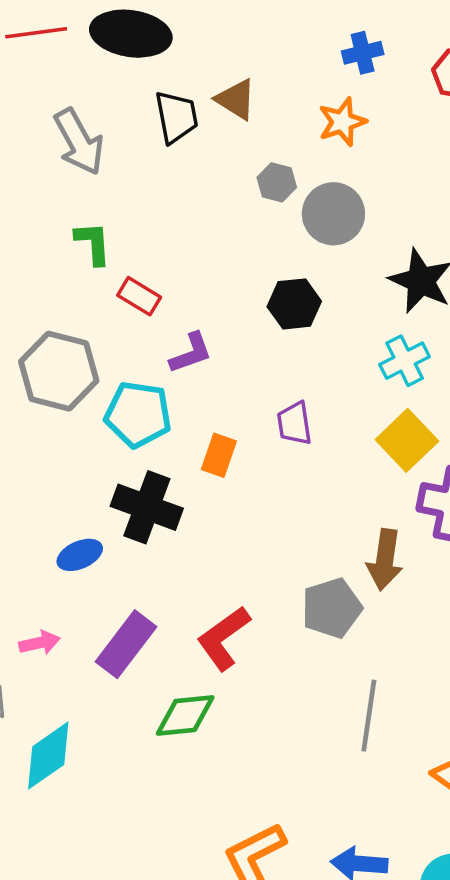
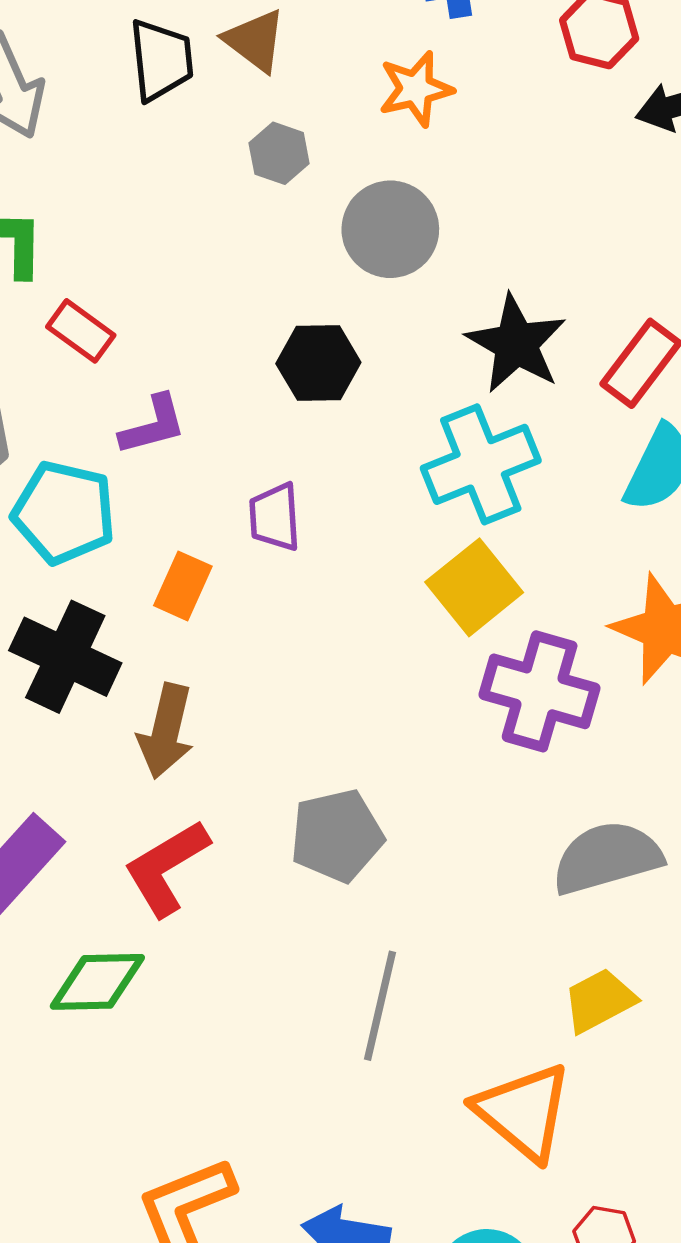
gray hexagon: (277, 182) -> (279, 153), moved
cyan cross: (405, 361) -> (481, 464), size x1.5
purple trapezoid: (294, 423) -> (275, 517), moved
brown arrow: (385, 560) -> (166, 731), moved

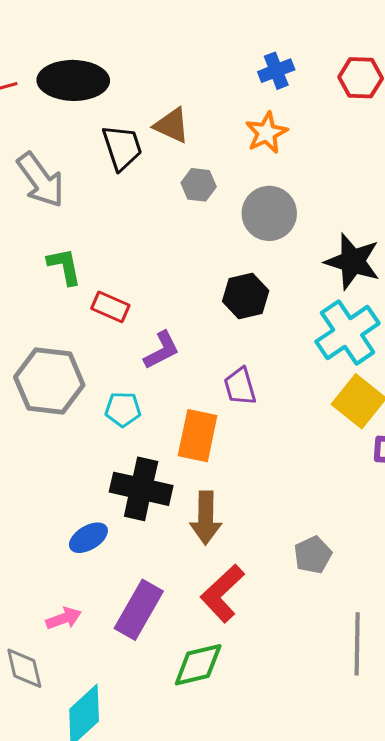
cyan pentagon: (64, 513) -> (123, 409), size x0.6
orange rectangle: (183, 586) -> (198, 436), size x1.4
gray pentagon: (337, 836) -> (313, 555), size x0.7

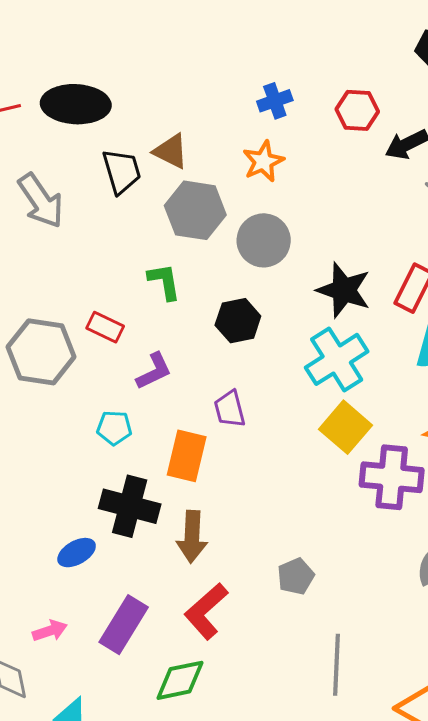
gray hexagon: (199, 185) -> (195, 210), size x1.8
green L-shape: (64, 266) -> (164, 282), moved
gray hexagon: (49, 381) -> (41, 352), moved

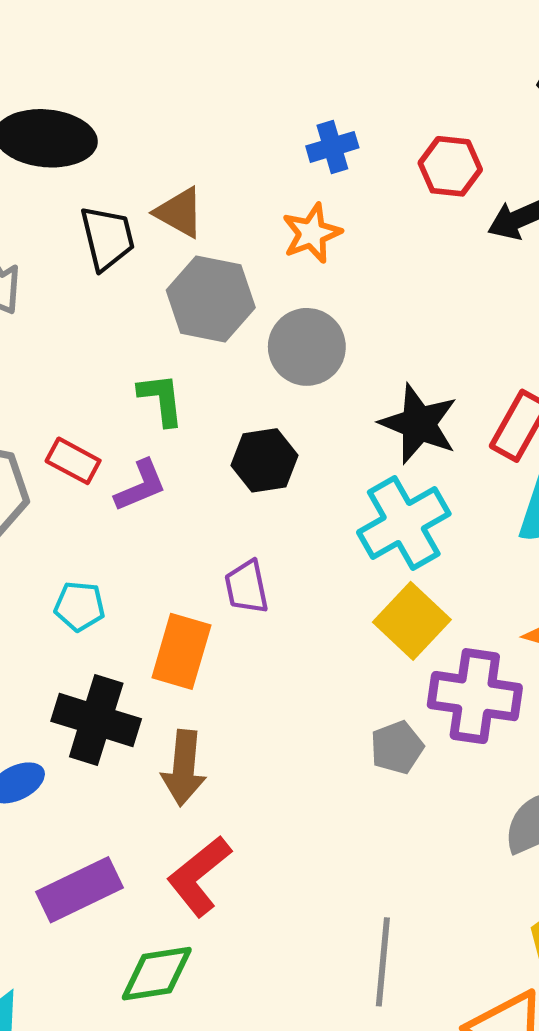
purple L-shape: (154, 371) -> (141, 486), moved
gray pentagon: (296, 576) -> (397, 747), moved
purple rectangle: (124, 625) -> (79, 890), turned 30

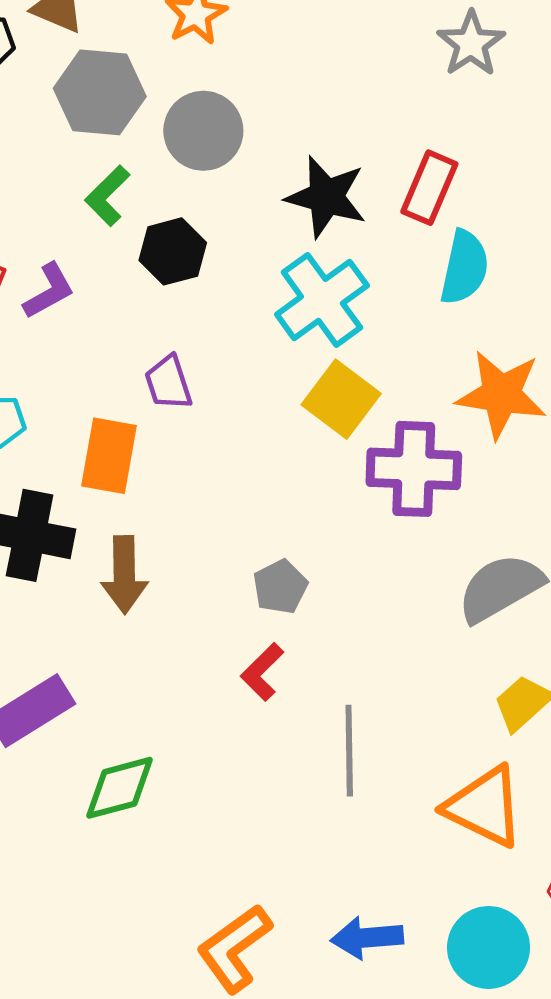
green L-shape: (161, 399) -> (107, 196), moved, turned -122
gray pentagon: (397, 747) -> (280, 587), moved
red L-shape: (199, 876) -> (262, 672), moved, size x0.7

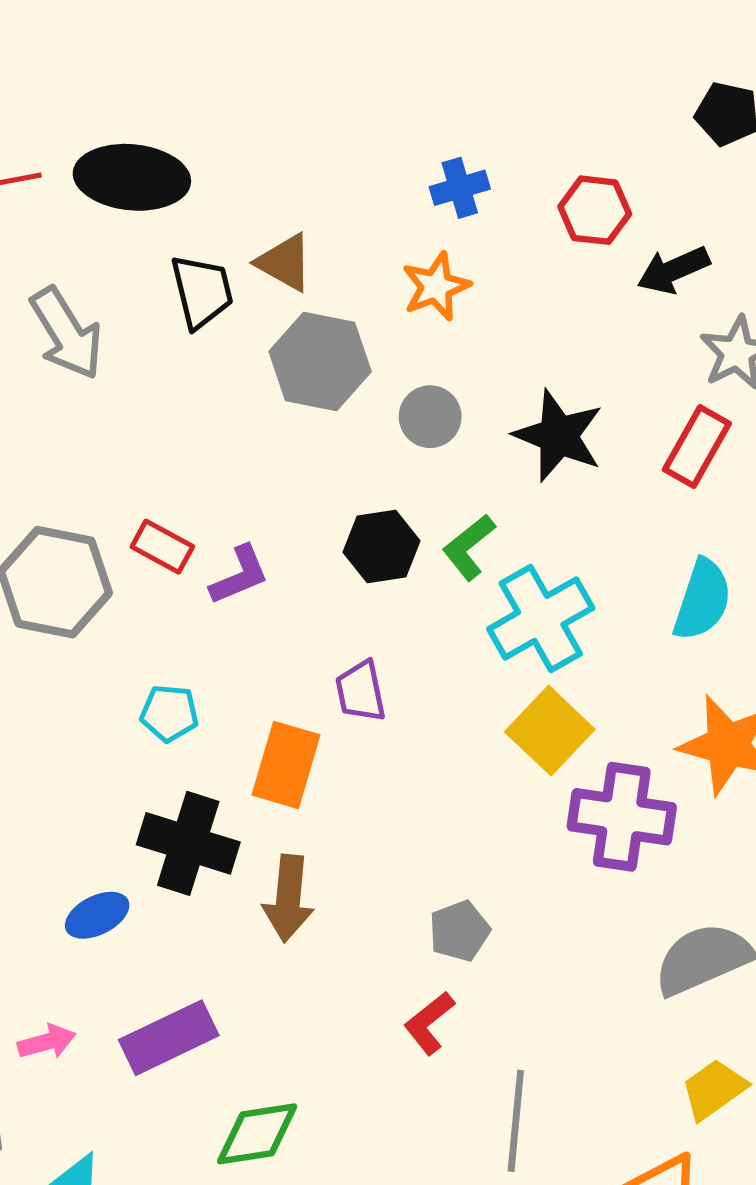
gray circle: (203, 131) -> (430, 417), size x0.7
red rectangle: (429, 188) -> (697, 447), moved
green L-shape: (107, 196) -> (469, 547), moved
black star: (326, 197) -> (559, 436), moved

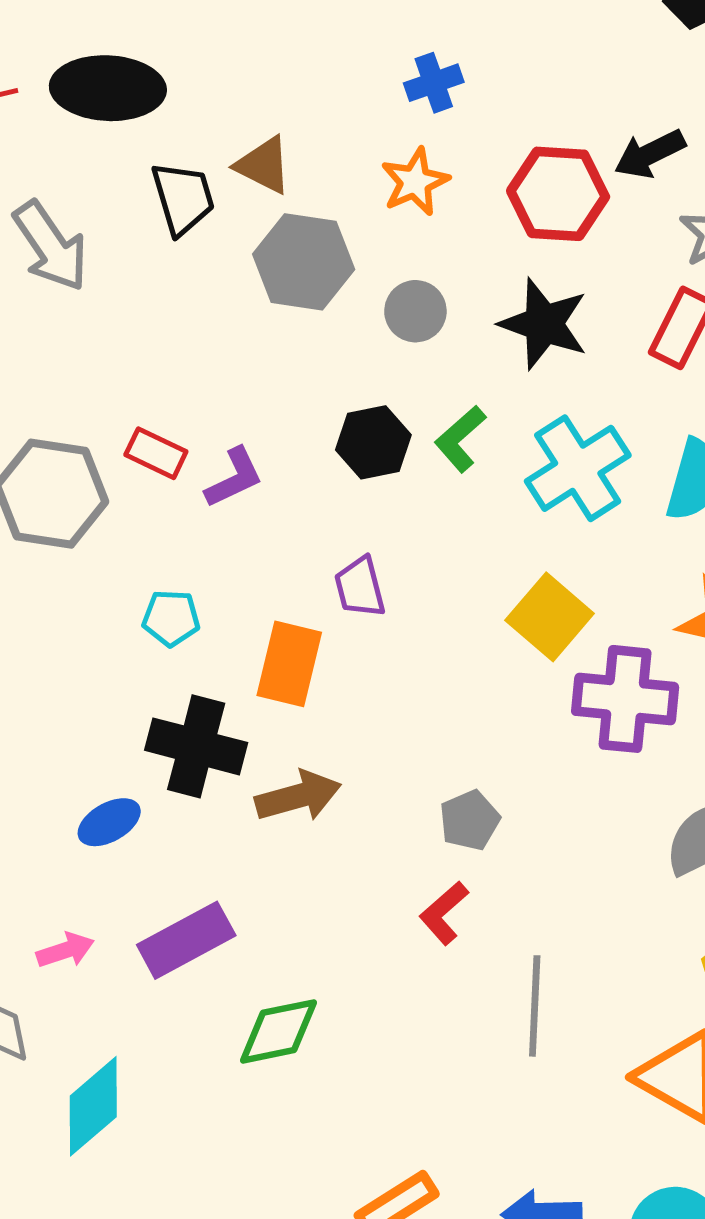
red hexagon: (595, 210) -> (558, 194), moved, size x1.4
cyan cross: (541, 618) -> (578, 468), moved
brown arrow: (288, 898) -> (298, 796), turned -108

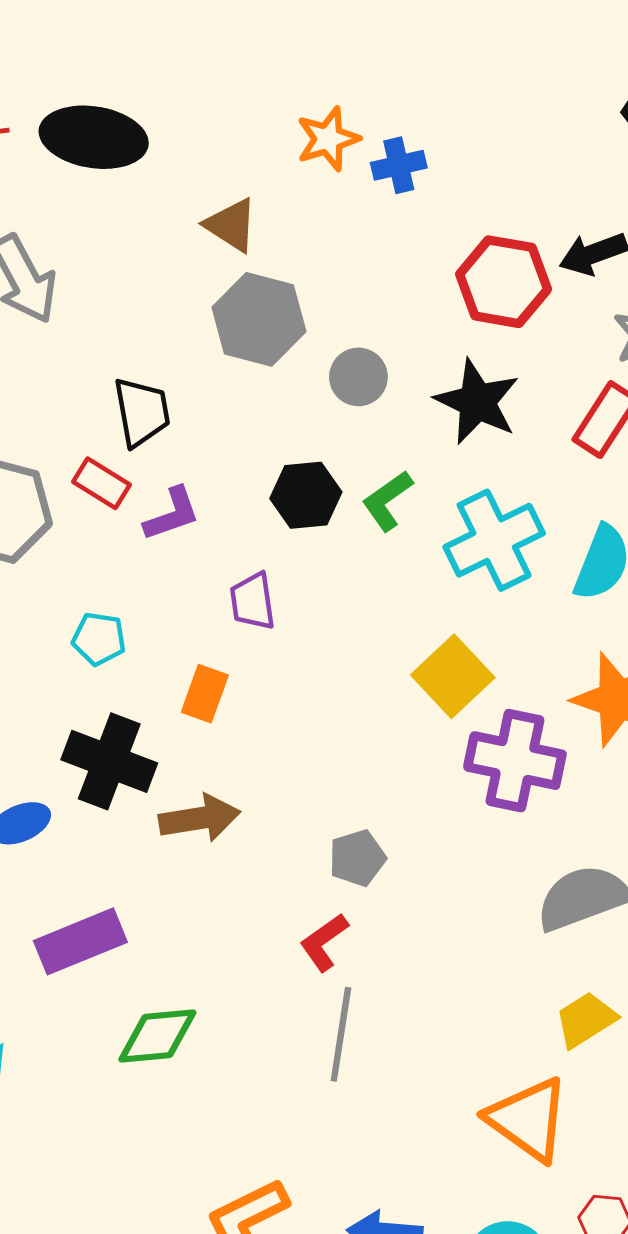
orange star: (415, 182) -> (328, 139), moved
black trapezoid: (183, 198) -> (142, 412), moved
purple trapezoid: (360, 587) -> (253, 601), moved
orange rectangle: (289, 664) -> (205, 694), size x0.7
gray line: (535, 1006) -> (341, 1034), moved

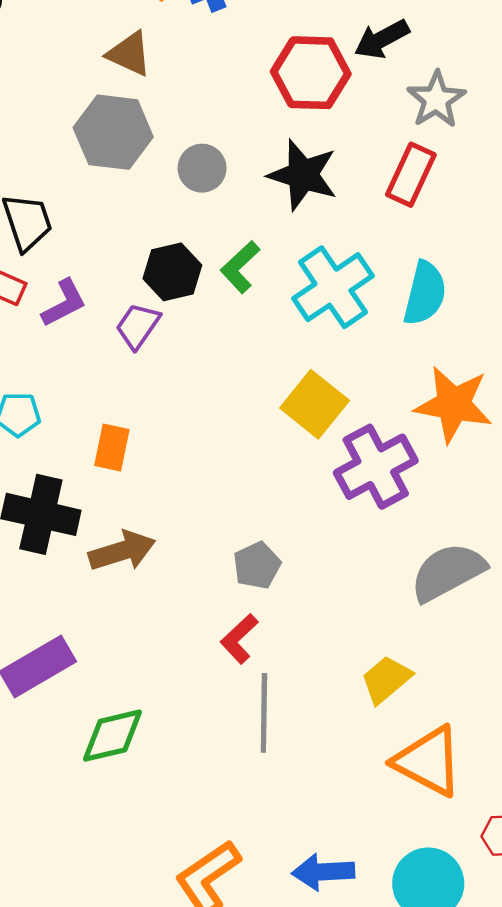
brown triangle: (231, 225) -> (129, 54), moved
purple trapezoid: (253, 601) -> (138, 326), moved, turned 51
purple cross: (515, 761) -> (376, 467), turned -32
yellow trapezoid: (586, 1020) -> (386, 679), moved

